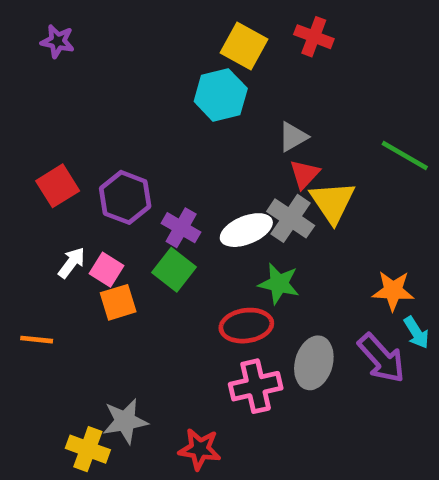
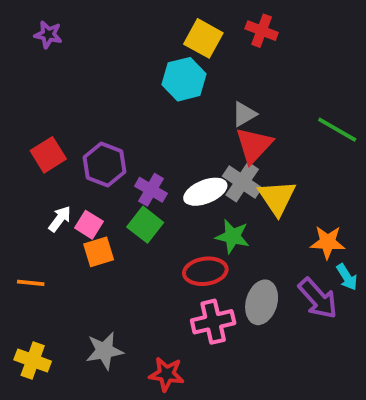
red triangle: (305, 174) -> (254, 145), size x1.5
yellow triangle: (333, 202) -> (277, 198), moved
yellow cross: (88, 449) -> (33, 361), moved

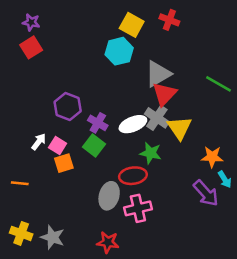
gray triangle: (244, 114) -> (158, 74), size x1.6
red square: (48, 155) -> (31, 47), moved
gray ellipse: (262, 302) -> (109, 196), moved
gray star: (104, 351) -> (53, 237), moved, turned 30

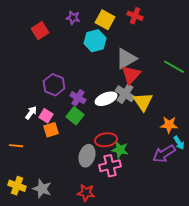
purple star: (31, 22) -> (73, 18), moved
red square: (31, 47) -> (40, 31), moved
green star: (151, 153) -> (120, 150), moved
purple arrow: (206, 193) -> (164, 154), turned 100

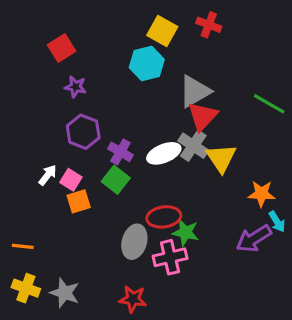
purple star: (73, 18) -> (75, 87), moved
orange line: (16, 146) -> (23, 246), moved

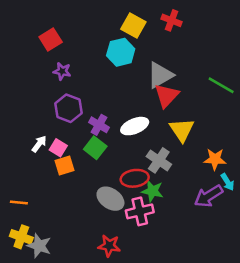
gray cross: (193, 146) -> (159, 160), moved
gray ellipse: (134, 242) -> (110, 199), turned -72
gray star: (65, 293) -> (39, 246), moved

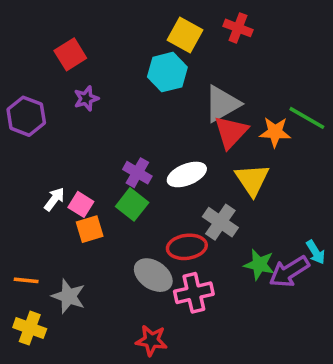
purple star: (62, 71) -> (86, 99), turned -30
purple hexagon: (68, 108) -> (26, 116), moved
orange star: (215, 159) -> (275, 132), moved
green star: (152, 191) -> (259, 265), moved
gray star: (39, 246) -> (69, 296), moved

